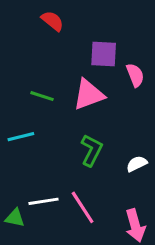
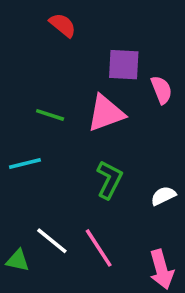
white line: (43, 201) -> (52, 241), turned 48

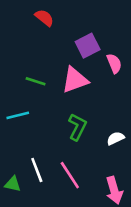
purple square: (124, 65) -> (88, 46), turned -30
white line: (52, 241) -> (37, 170), turned 30

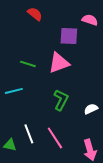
purple square: (88, 46) -> (69, 36), turned 30
pink semicircle: (114, 63) -> (90, 20), moved, turned -49

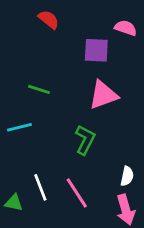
pink triangle: (59, 63) -> (103, 95), moved
white semicircle: (91, 109) -> (127, 176), moved, turned 128

